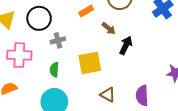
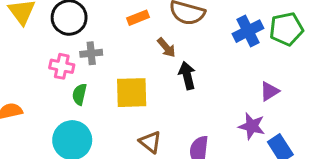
black arrow: (126, 45) -> (187, 76), turned -48
pink cross: (19, 55) -> (62, 66), moved, size x0.7

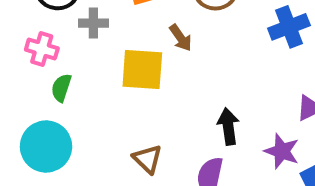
gray cross: (91, 53) -> (93, 23), moved
black arrow: (187, 76) -> (228, 126), moved
yellow square: (132, 93) -> (142, 69), moved

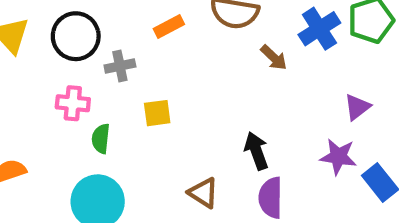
brown arrow: (181, 38) -> (274, 58), moved
yellow square: (142, 69) -> (157, 113), moved, size x0.6
black arrow: (228, 126) -> (256, 151), moved

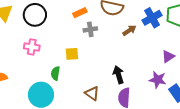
brown arrow: (274, 58) -> (129, 30), turned -80
gray cross: (120, 66) -> (90, 29), moved
green semicircle: (101, 139) -> (55, 73), moved

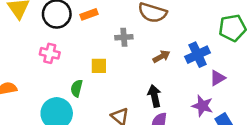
orange rectangle: (80, 13) -> (89, 14), moved
blue cross: (152, 18) -> (198, 55), moved
brown arrow: (129, 30) -> (161, 57), moved

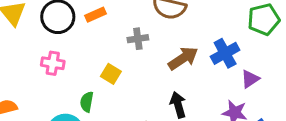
brown arrow: (161, 57) -> (183, 58), size x1.5
yellow square: (99, 66) -> (111, 74), turned 35

